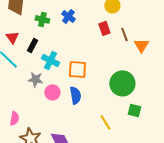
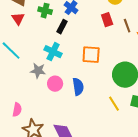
red triangle: (12, 37) -> (18, 19), moved
black rectangle: (32, 45) -> (62, 27), moved
orange square: (77, 69) -> (91, 55), moved
yellow line: (105, 122) -> (114, 104), moved

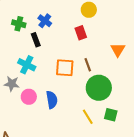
brown line: (127, 26) -> (88, 65), moved
black rectangle: (62, 27) -> (36, 40), turned -48

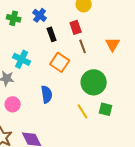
black rectangle: (36, 40) -> (52, 34), moved
brown line: (88, 65) -> (83, 46), moved
orange square: (65, 68) -> (60, 62), turned 30
pink circle: (29, 97) -> (13, 104), moved

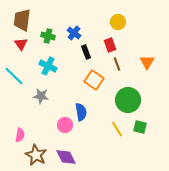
cyan cross: (22, 59) -> (48, 66), moved
pink circle: (13, 104) -> (65, 125), moved

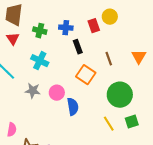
blue cross: (74, 33) -> (66, 28), turned -32
red rectangle: (110, 45) -> (94, 26), moved
pink circle: (65, 125) -> (57, 93), moved
green square: (140, 127) -> (132, 122), turned -32

